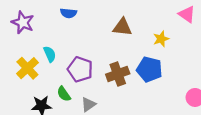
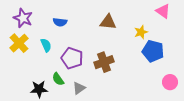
blue semicircle: (68, 13) -> (60, 22), moved
yellow cross: (27, 68) -> (19, 43), moved
blue pentagon: (149, 69) -> (153, 51), moved

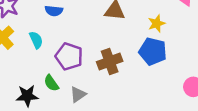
blue pentagon: (153, 51) -> (153, 51), moved

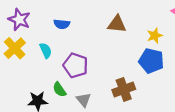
brown cross: (110, 62) -> (124, 90), moved
gray triangle: (78, 94) -> (84, 100), turned -35

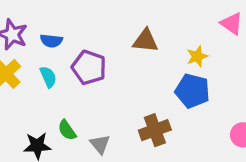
blue semicircle: (62, 24) -> (51, 41), moved
purple pentagon: (76, 65) -> (89, 67), moved

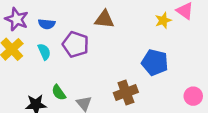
brown triangle: (145, 41) -> (104, 19), moved
yellow star: (197, 56) -> (163, 20), moved

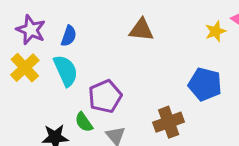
blue semicircle: (47, 24) -> (69, 36), turned -77
purple pentagon: (76, 44) -> (105, 96), moved, turned 30
cyan semicircle: (44, 52) -> (66, 71), size x1.5

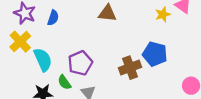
cyan semicircle: (66, 71) -> (43, 60), moved
brown cross: (169, 122) -> (130, 68), moved

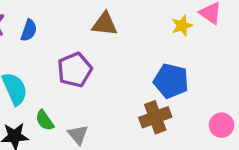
purple pentagon: (80, 63) -> (75, 70), moved
brown cross: (130, 68) -> (155, 117), moved

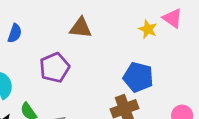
yellow star: (182, 26) -> (148, 29), turned -30

